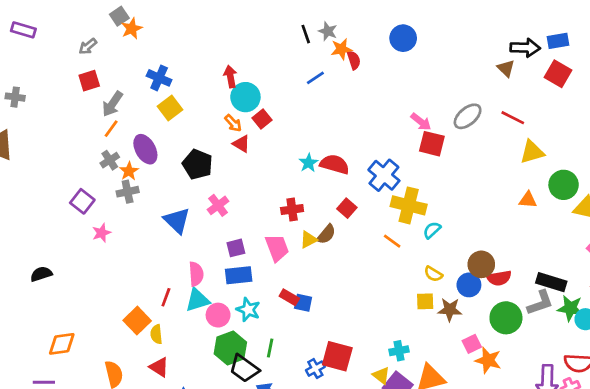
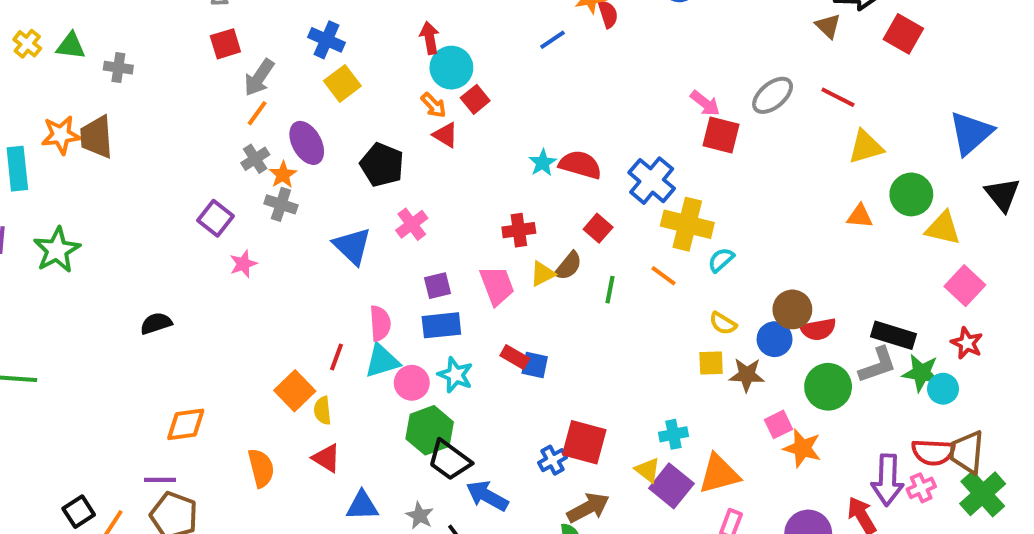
gray cross: (128, 192) -> (281, 204), turned 30
green line: (270, 348) -> (610, 290), moved

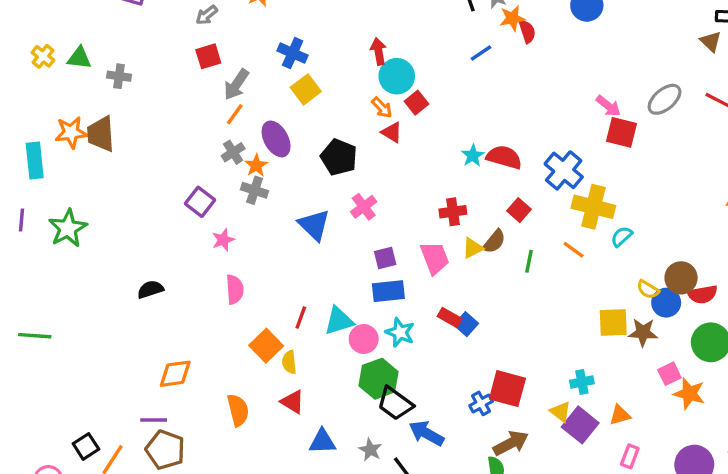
pink semicircle: (380, 323) -> (235, 289), moved
yellow semicircle: (723, 323) -> (648, 289), moved
yellow square: (711, 363) -> (613, 322), size x1.4
blue square: (535, 365) -> (466, 324), turned 30
orange triangle: (719, 474) -> (620, 415), size x0.6

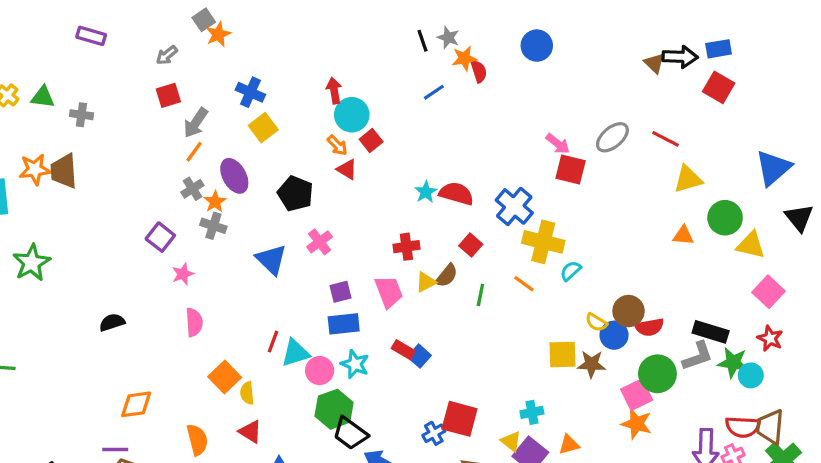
brown triangle: (711, 41) -> (654, 63), moved
red line: (301, 318) -> (273, 342), moved
pink square: (669, 374) -> (637, 395), moved, size x1.4

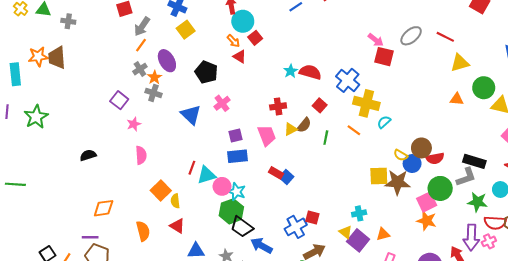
green star: (733, 363) -> (477, 202), moved
cyan star: (355, 364) -> (237, 192), moved
brown star: (591, 364) -> (398, 182), size x1.4
red square: (460, 419) -> (312, 218), size x0.6
blue cross: (434, 433) -> (296, 227), size x1.5

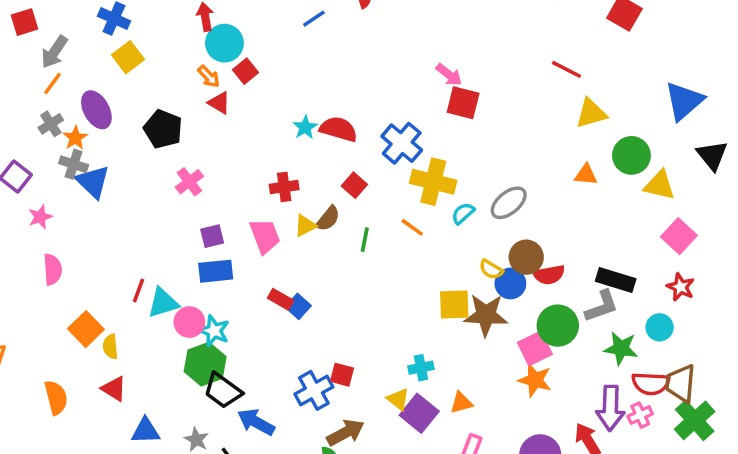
gray ellipse: (411, 36) -> (509, 203), moved
blue triangle: (191, 115) -> (93, 182), moved

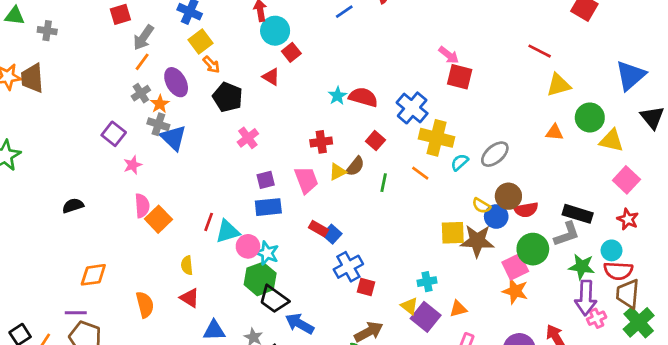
orange arrow: (209, 76) -> (211, 65), moved
orange square: (86, 329) -> (158, 219), moved
red semicircle: (651, 383) -> (618, 271), moved
blue cross: (314, 390) -> (348, 267), moved
purple arrow: (610, 408) -> (586, 298), moved

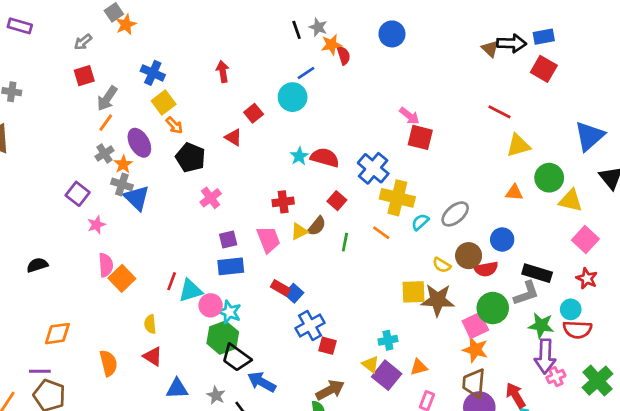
cyan circle: (275, 31) -> (293, 97), moved
blue circle: (496, 217) -> (502, 240), moved
brown trapezoid: (628, 294) -> (474, 383), moved

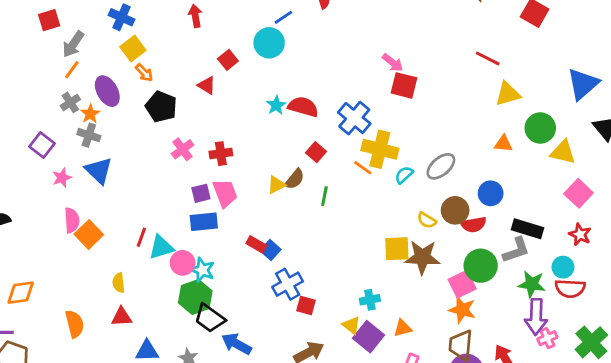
blue triangle: (137, 198) -> (99, 171), moved
red cross: (283, 202) -> (221, 154), moved
orange line: (381, 233) -> (363, 168), moved
pink trapezoid: (268, 240) -> (225, 193), moved
red triangle: (153, 356) -> (121, 317), turned -35

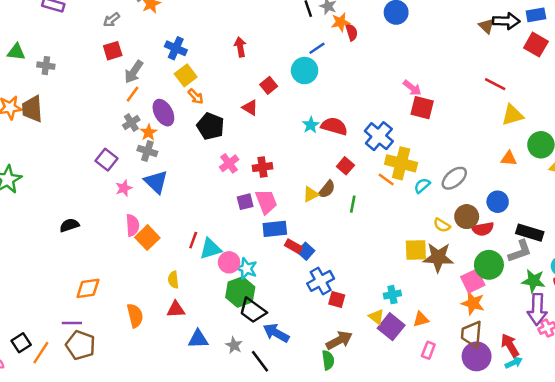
blue rectangle: (204, 222) -> (275, 229), moved

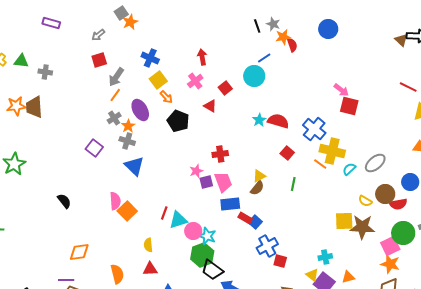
pink cross: (229, 163) -> (195, 81), moved
pink star: (124, 188) -> (196, 171), moved
brown semicircle: (327, 189) -> (257, 188), moved
black semicircle: (69, 225) -> (64, 201), turned 70

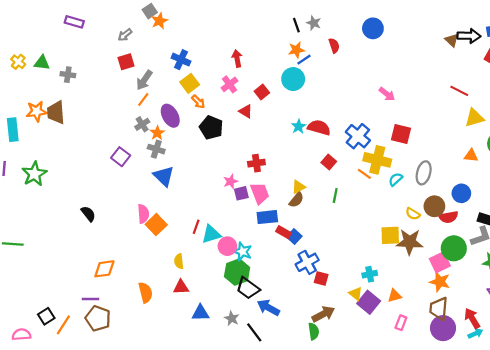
orange star: (283, 37) -> (296, 50), moved
red square: (349, 106) -> (401, 134), moved
gray ellipse: (375, 163) -> (424, 173), turned -35

